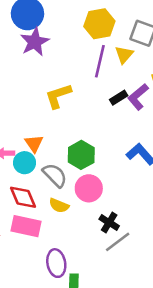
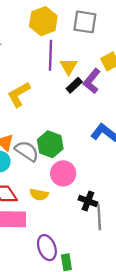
yellow triangle: (124, 55) -> (69, 66), moved
gray semicircle: (55, 175) -> (27, 151), moved
gray line: (118, 242) -> (99, 217), turned -45

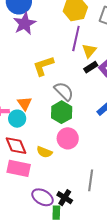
gray semicircle: (27, 151) -> (64, 91), moved
black cross: (88, 201) -> (65, 198), moved
purple ellipse: (47, 248) -> (43, 197), turned -50

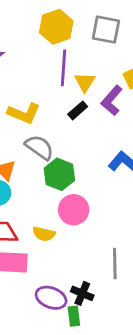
yellow L-shape: (43, 66) -> (24, 113), turned -130
black rectangle: (91, 67) -> (78, 110), moved
gray semicircle: (64, 91) -> (39, 147), moved

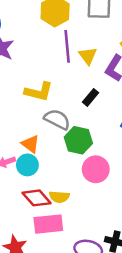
black rectangle: (78, 110) -> (91, 97), moved
yellow semicircle: (44, 234) -> (59, 197), moved

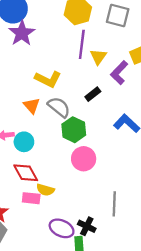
orange triangle: (30, 144) -> (32, 106), moved
yellow semicircle: (59, 197) -> (45, 190), moved
pink rectangle: (48, 224) -> (31, 198), size x0.7

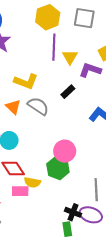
purple L-shape: (119, 73) -> (90, 70), turned 70
green hexagon: (74, 130) -> (58, 168), moved
purple ellipse: (62, 228) -> (91, 215), moved

